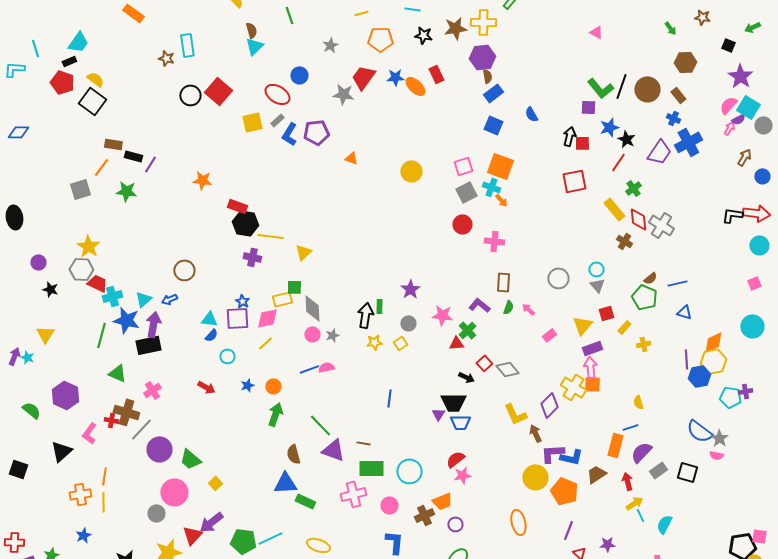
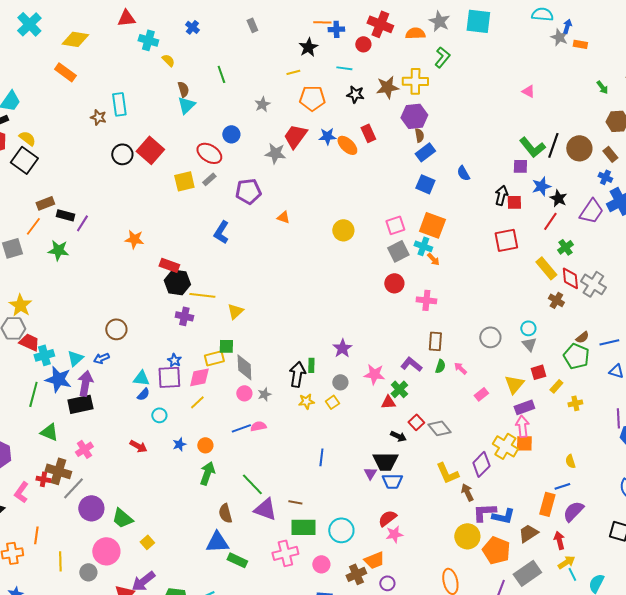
blue L-shape: (289, 134) -> (221, 232), moved
brown rectangle: (113, 144) -> (45, 203), turned -30
gray rectangle: (658, 470) -> (527, 573), moved, size x1.5
yellow line: (103, 502) -> (60, 561), moved

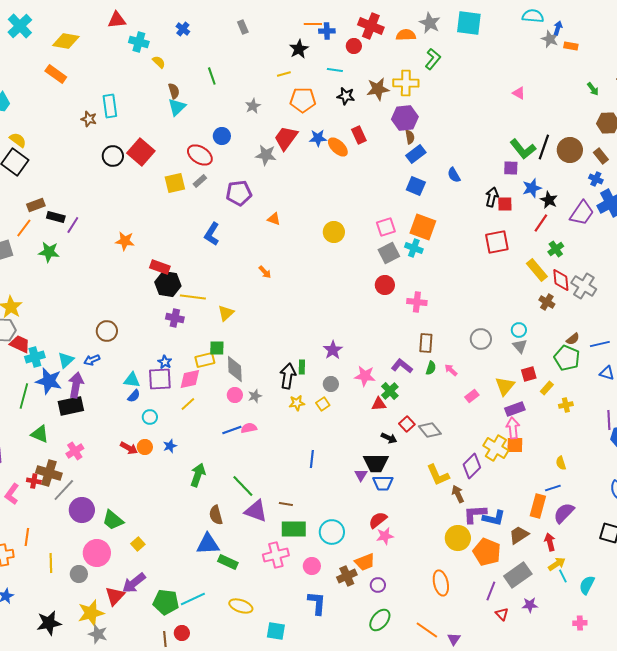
orange arrow: (433, 259) -> (265, 272), moved
orange circle: (205, 445) -> (145, 447), moved

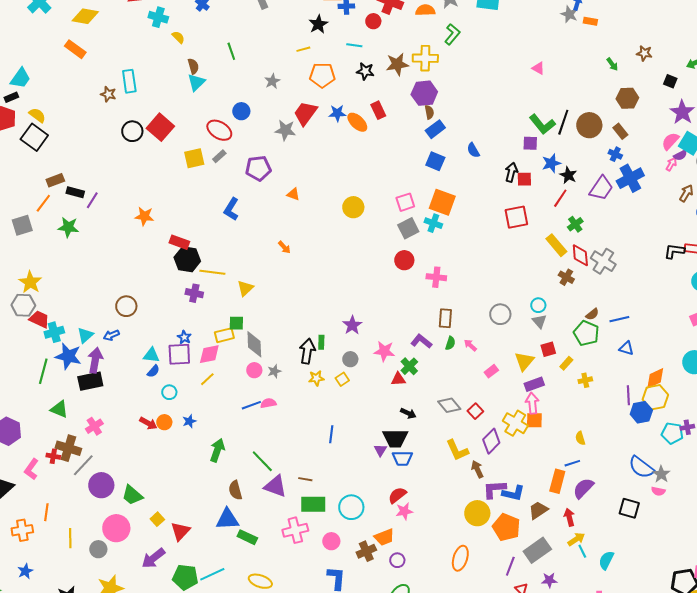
red square: (407, 424) -> (475, 411), moved
orange ellipse: (441, 583) -> (460, 558), turned 30
red triangle: (115, 596) -> (180, 531), moved

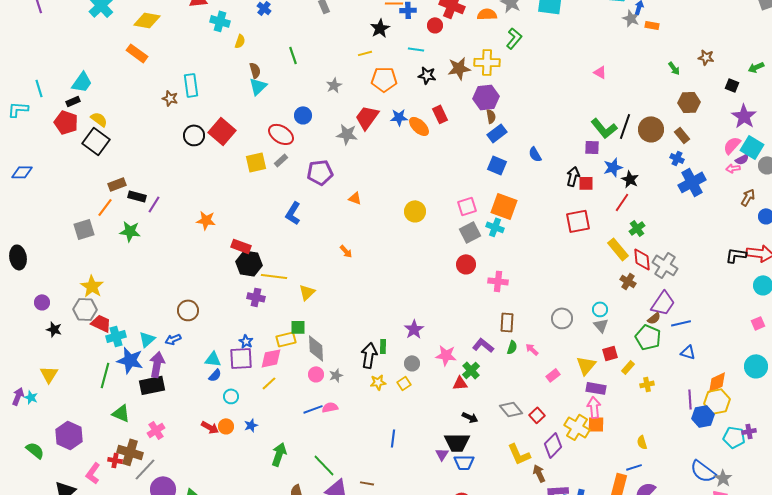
yellow semicircle: (178, 37) -> (240, 41), turned 64
pink arrow: (671, 164) -> (733, 168), turned -128
purple trapezoid: (601, 188) -> (663, 303), moved
purple rectangle: (534, 384) -> (596, 388), turned 30

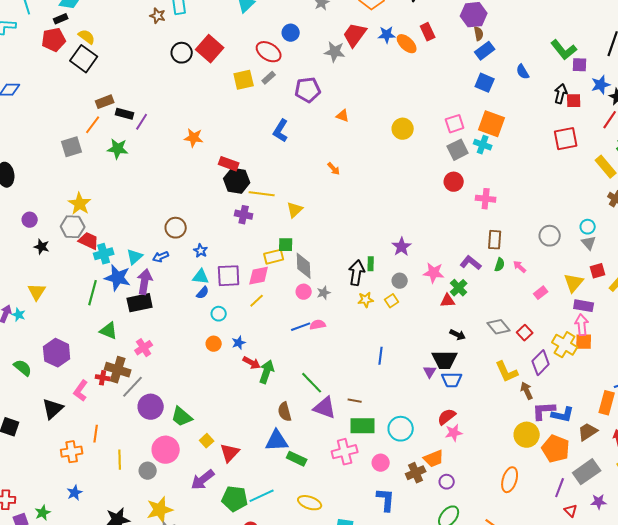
red pentagon: (66, 122) -> (54, 40), turned -30
green L-shape: (604, 128) -> (564, 50), moved
blue star: (246, 341) -> (201, 251), moved
red arrow: (210, 427) -> (252, 363), moved

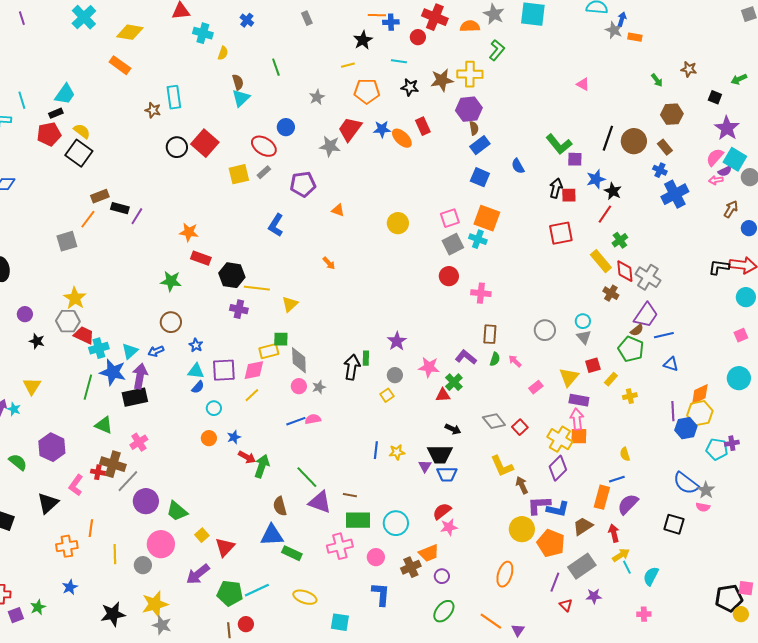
green star: (118, 149) -> (171, 281), moved
red rectangle: (229, 164) -> (201, 258), moved
yellow star: (366, 300) -> (397, 452), moved
purple diamond: (541, 363) -> (558, 468), moved

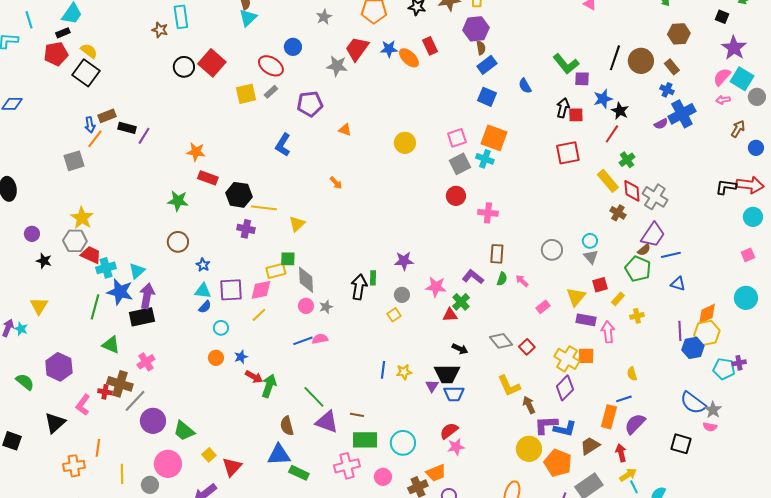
purple semicircle: (725, 171) -> (661, 124), moved
purple star: (397, 341) -> (404, 261), turned 30
blue arrow: (156, 351) -> (90, 125), moved, turned -77
pink arrow: (577, 419) -> (608, 332), moved

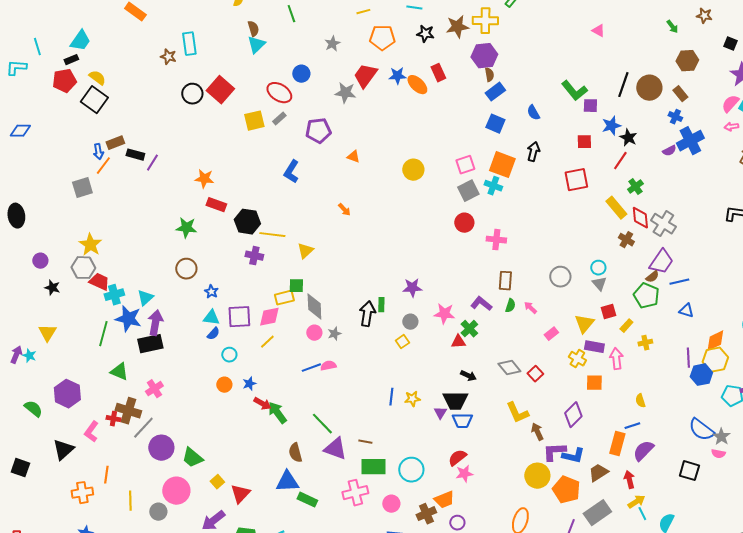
black arrow: (563, 108) -> (533, 152), moved
yellow cross: (567, 359) -> (577, 359), moved, size x0.7
green arrow: (269, 386) -> (277, 413), turned -55

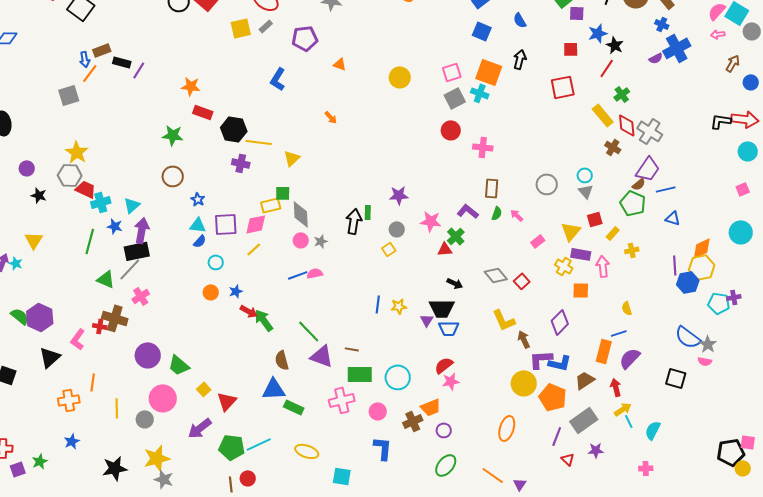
blue star: (128, 319) -> (115, 226), size x0.6
purple hexagon: (67, 394) -> (40, 317), moved
gray line: (143, 428) -> (130, 269), moved

